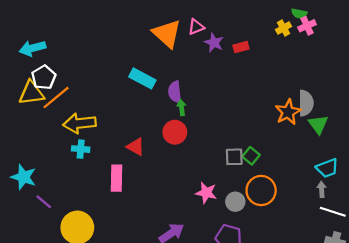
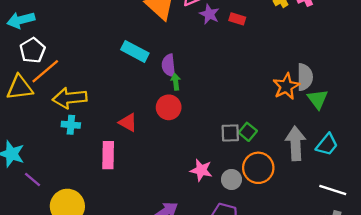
red rectangle: (241, 47) -> (237, 19), turned 32
yellow triangle: (31, 93) -> (20, 88), moved
cyan trapezoid: (327, 168) -> (327, 145), turned -30
gray arrow: (322, 189) -> (295, 143), moved, size x2.0

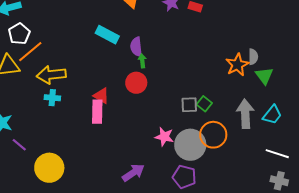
gray semicircle: (305, 77) -> (253, 57), size x0.7
pink rectangle: (108, 155) -> (97, 112), moved
gray circle: (231, 179) -> (190, 145), size x1.8

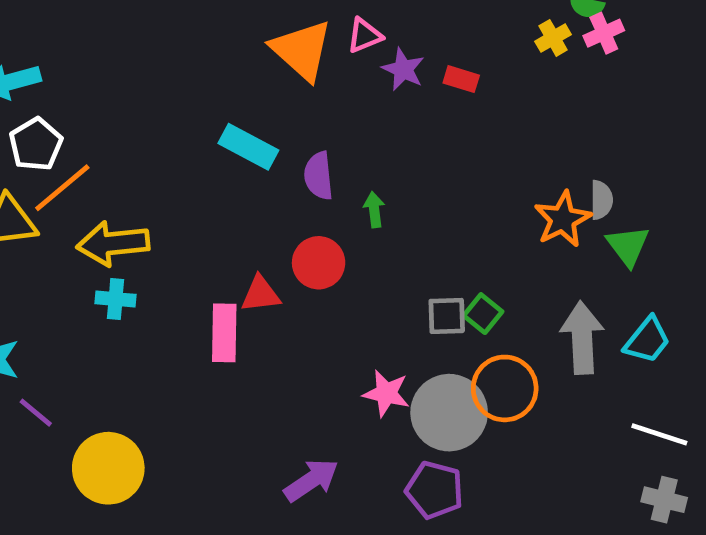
green arrow: (142, 61) -> (374, 210), moved
red triangle: (101, 96) -> (261, 294), moved, turned -36

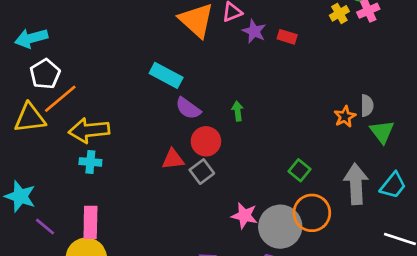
purple semicircle: (319, 176) -> (188, 108), moved, turned -48
orange star: (563, 219) -> (345, 117), size x0.7
gray square: (447, 316) -> (202, 172), moved, turned -35
pink rectangle: (224, 333) -> (90, 222), moved

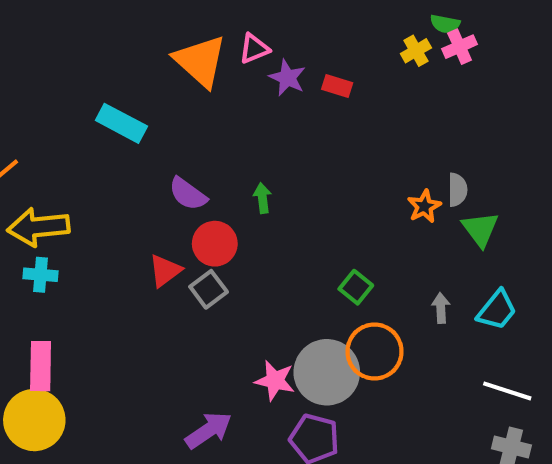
cyan rectangle: (166, 75) -> (121, 123), moved
red triangle: (173, 159) -> (165, 271), turned -30
gray arrow: (356, 184) -> (441, 308), size x0.5
pink star: (244, 216) -> (275, 381), moved

